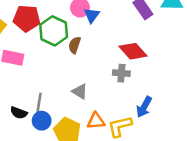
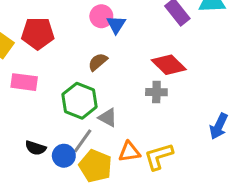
green hexagon: (54, 31) -> (80, 101), moved
brown semicircle: (75, 45) -> (98, 62), turned 35
gray line: (39, 104) -> (83, 141), moved, turned 30
blue arrow: (144, 107) -> (219, 126), moved

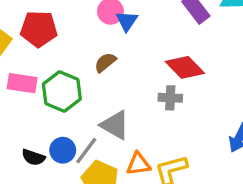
green hexagon: (80, 101) -> (62, 91), moved
gray triangle: (108, 118) -> (115, 125), size x1.4
blue circle: (64, 156) -> (63, 150), moved

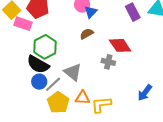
brown semicircle: (105, 62) -> (87, 34), moved
pink rectangle: (22, 83) -> (23, 24), moved
black semicircle: (33, 157) -> (38, 64), moved, size x1.6

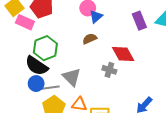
gray line: (53, 84) -> (50, 88), turned 30

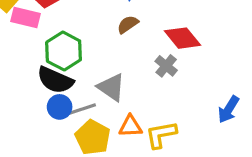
gray cross: (109, 70) -> (166, 66), turned 32

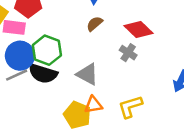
blue circle: (60, 107) -> (20, 56), moved, size x1.5
gray line: (82, 109) -> (17, 75), moved
orange triangle: (130, 126) -> (93, 105), moved

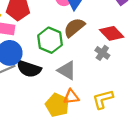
brown semicircle: (95, 24) -> (74, 27), size x1.5
green hexagon: (47, 50) -> (50, 40), moved

